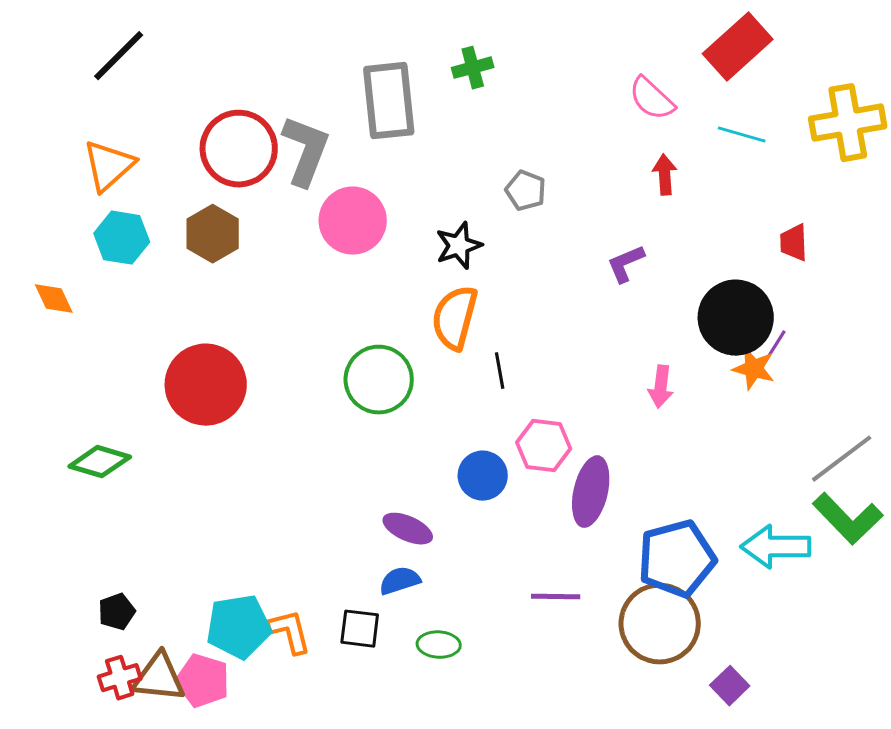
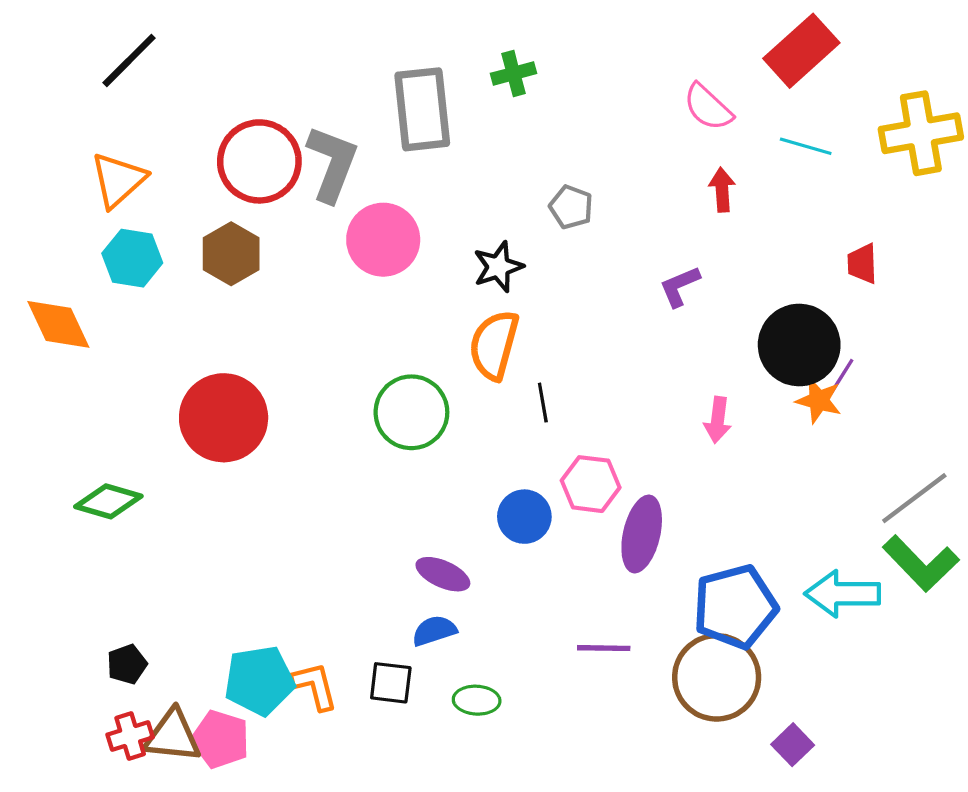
orange diamond: (54, 299) -> (58, 324), size x1.5

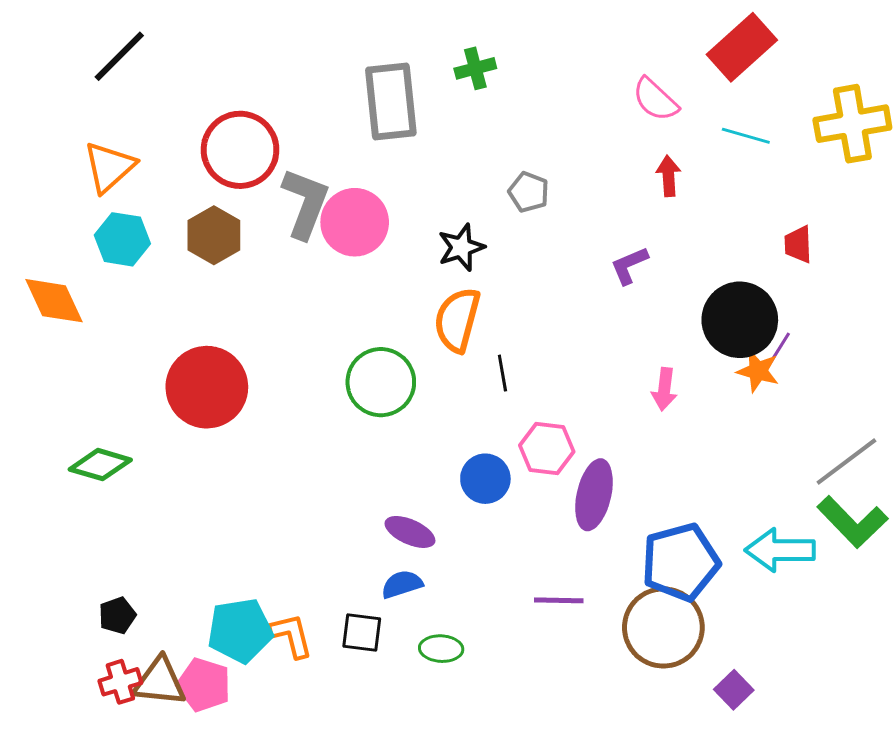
gray L-shape: (332, 164) -> (305, 203), moved

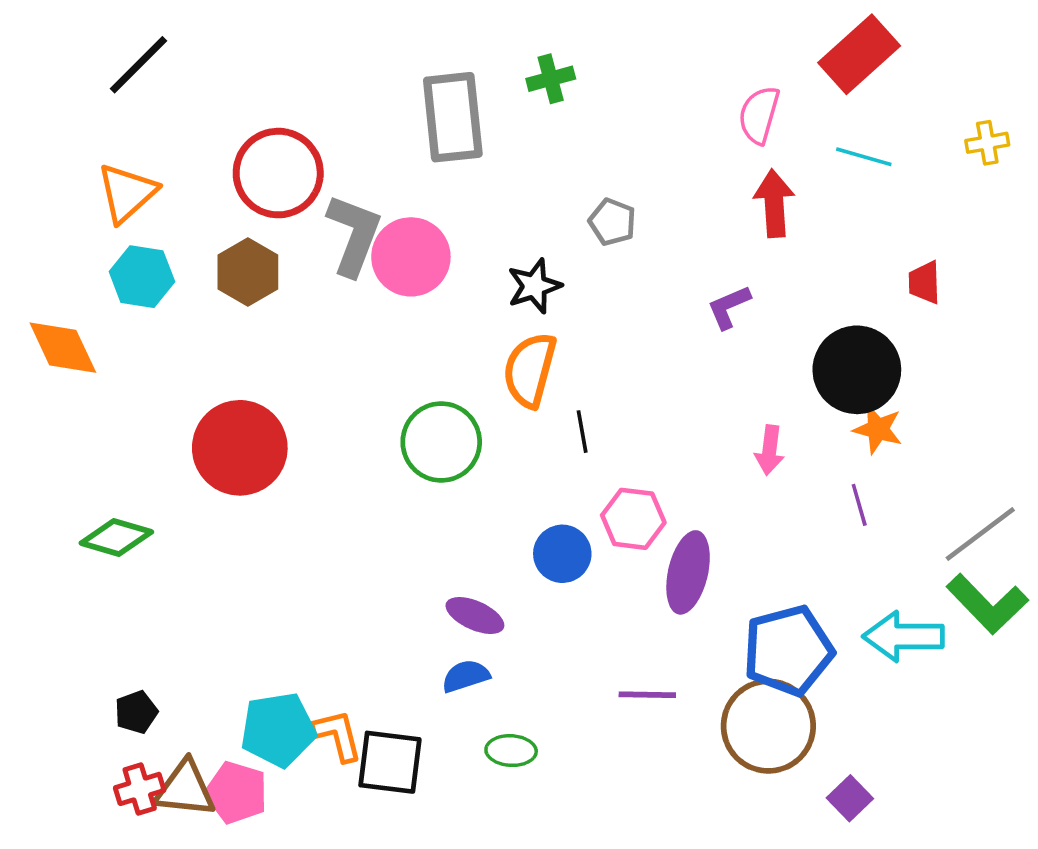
pink semicircle: (655, 100) -> (759, 115), turned 63
yellow cross: (852, 124) -> (987, 143), size x0.5
red arrow: (668, 176) -> (774, 203), size x1.4
purple line: (779, 349) -> (859, 505), moved, turned -48
black square: (362, 633) -> (390, 762), moved, size x1.4

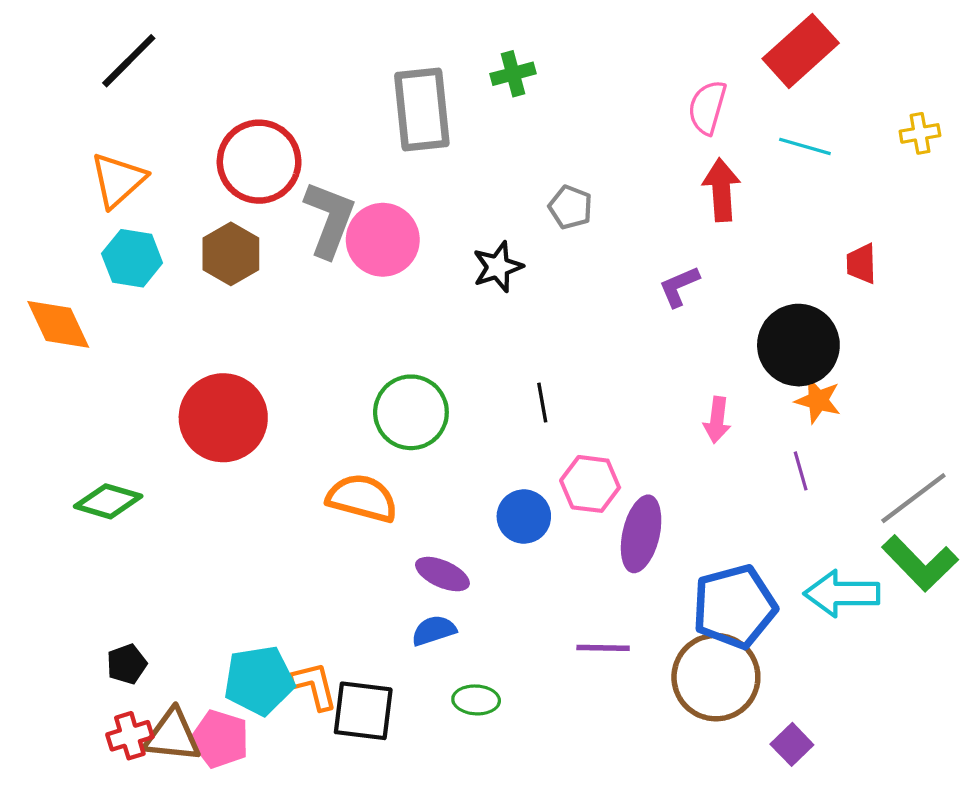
orange semicircle: (530, 370) -> (362, 498), moved, turned 90

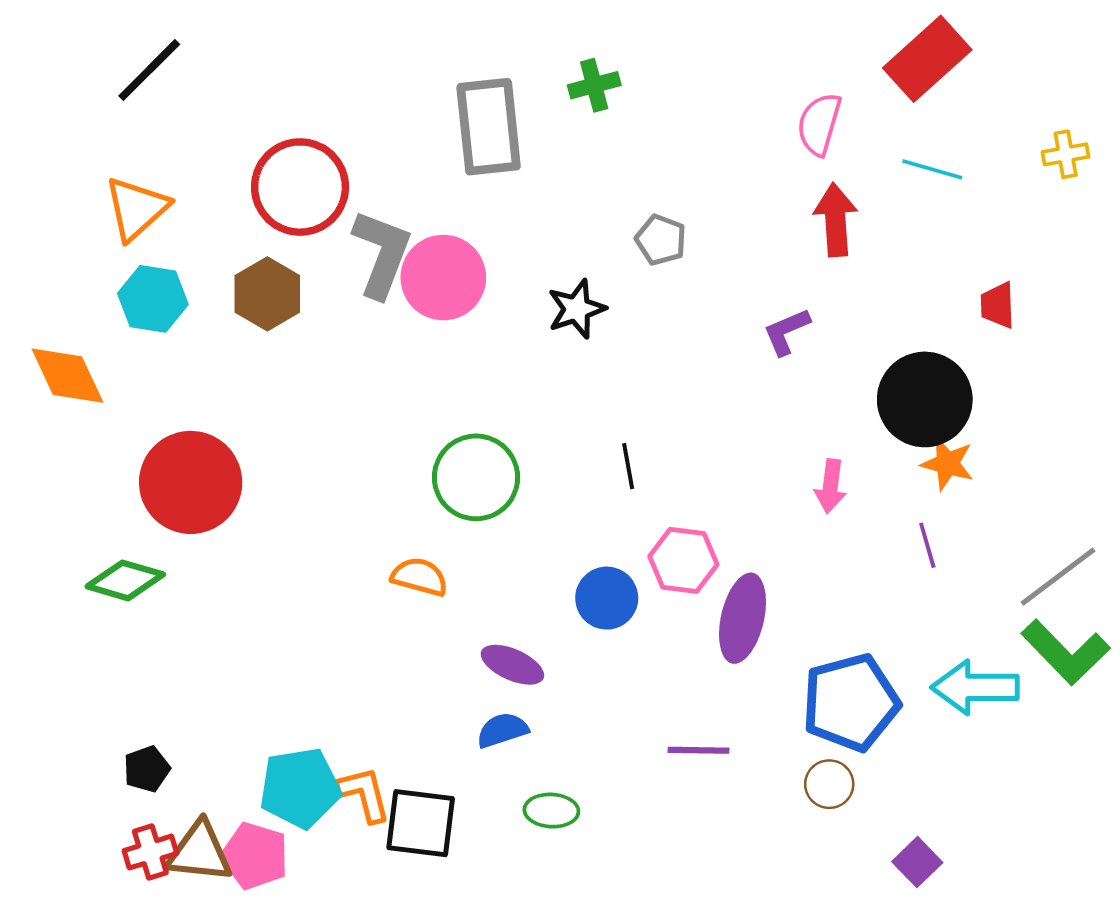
red circle: (223, 418) -> (191, 482), moved
orange semicircle: (362, 498) -> (419, 577), size x0.7
brown circle: (716, 677) -> (829, 784), size x0.5

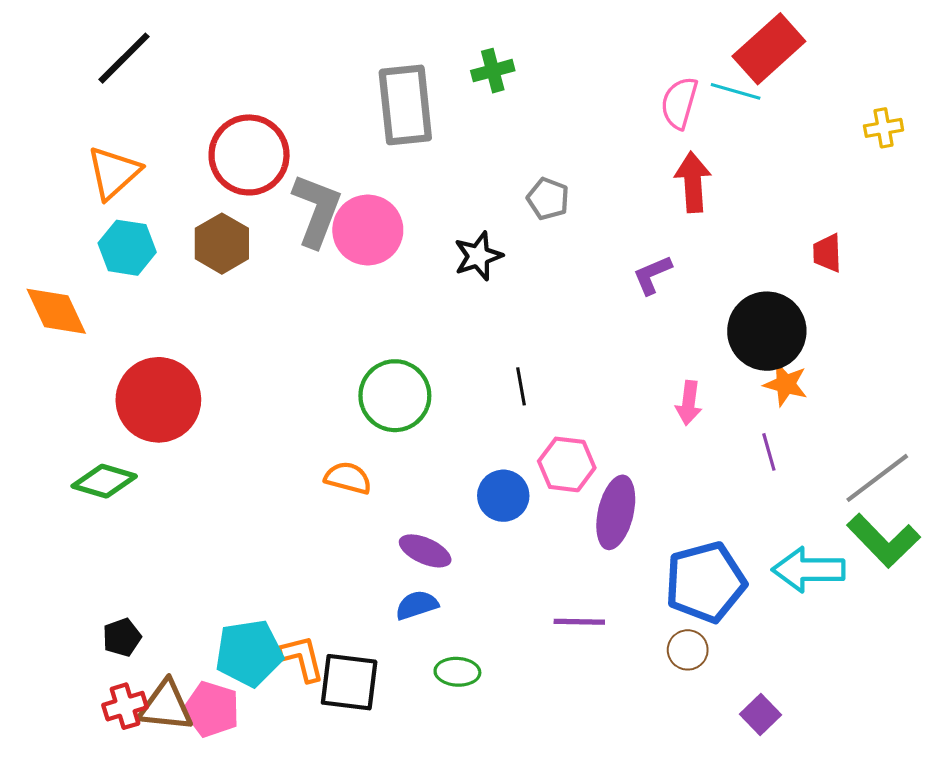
cyan line: (932, 169) -> (736, 91), moved

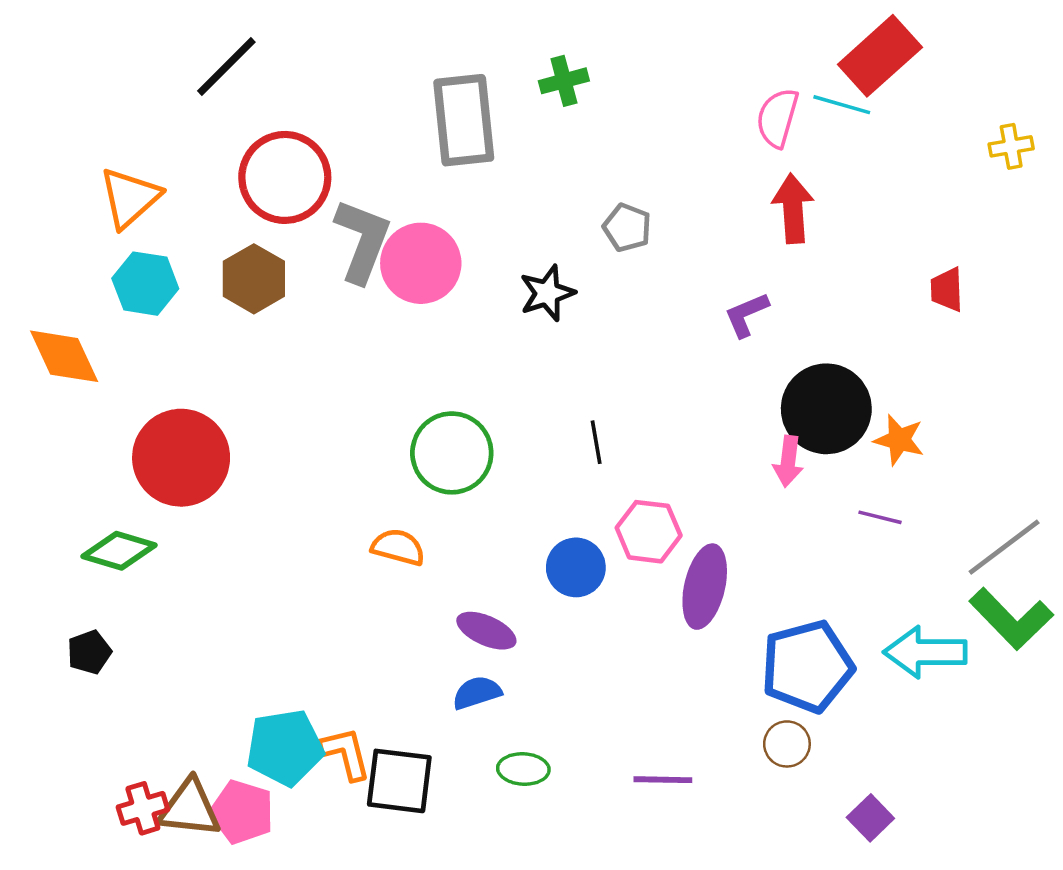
black line: (124, 58) -> (226, 67), moved
black circle: (767, 331) -> (826, 409), moved
purple line: (769, 452) -> (880, 517), turned -60
purple line: (579, 622) -> (663, 780), moved
black pentagon: (122, 637) -> (89, 652), moved

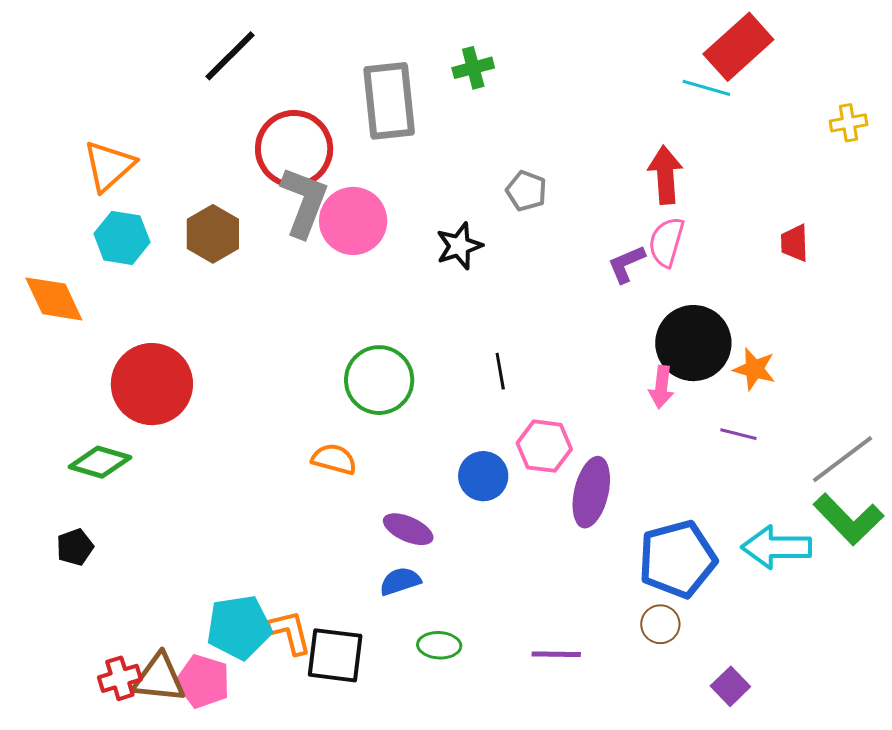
black line: (226, 67) -> (230, 56), moved
pink semicircle: (777, 118) -> (666, 242), moved
red circle: (285, 177) -> (294, 149), moved

